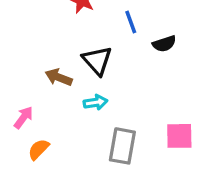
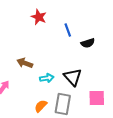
black triangle: (97, 61) -> (73, 77), moved
orange semicircle: (39, 149) -> (41, 106), moved

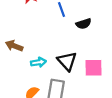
pink square: (97, 98) -> (93, 68), moved

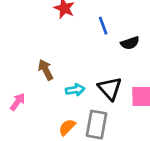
brown arrow: (14, 46) -> (46, 70), turned 42

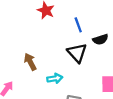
black triangle: (110, 88) -> (77, 53), moved

